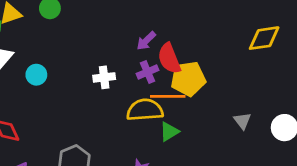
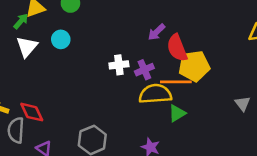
purple cross: (148, 72) -> (144, 70), moved
cyan circle: (36, 75) -> (61, 39), moved

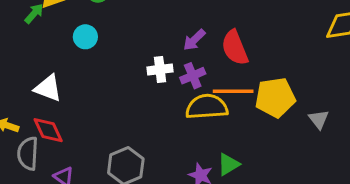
purple arrow: (156, 32) -> (194, 40), moved
white triangle: (27, 47) -> (48, 88), moved, turned -50
yellow pentagon: (194, 66) -> (275, 97), moved
green triangle: (177, 113) -> (228, 164), moved

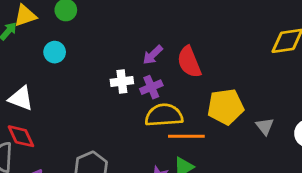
orange line: (233, 91) -> (186, 136), moved

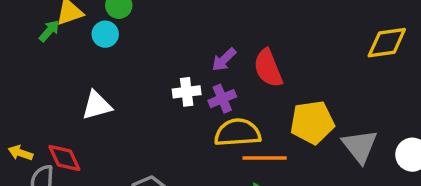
cyan circle: (55, 52) -> (105, 34), moved
white triangle: (21, 98) -> (97, 105), moved, turned -36
gray triangle: (265, 126) -> (360, 146), size x1.6

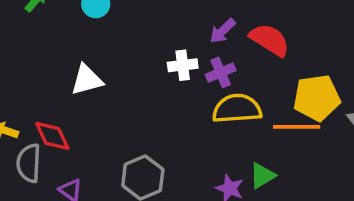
red semicircle: (268, 68) -> (270, 40), turned 144
orange line: (265, 158) -> (297, 127), moved

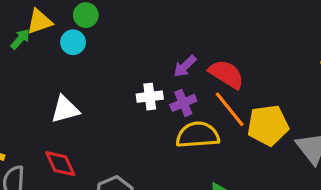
orange line: (297, 127) -> (230, 109), moved, turned 51
red diamond: (52, 136) -> (60, 164), moved

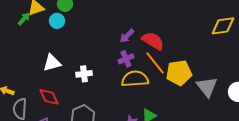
white cross: (150, 97) -> (84, 74), moved

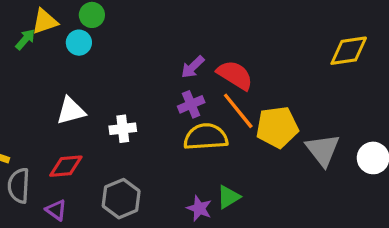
red diamond: (49, 97) -> (66, 166), turned -70

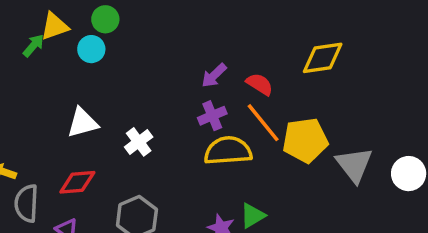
yellow diamond: (349, 51) -> (323, 58), moved
red semicircle: (235, 75) -> (260, 84), size x0.7
white cross: (123, 129) -> (139, 142), turned -30

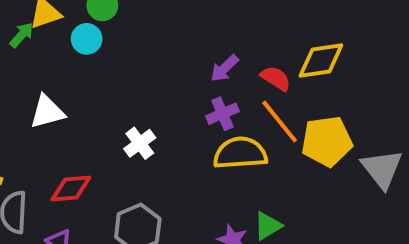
yellow diamond: (323, 58) -> (321, 61), moved
white triangle: (83, 123) -> (47, 112), moved

